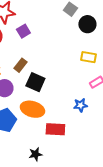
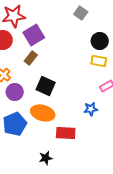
black circle: (87, 24) -> (100, 41), moved
purple square: (23, 31) -> (34, 35), size x1.5
brown rectangle: (20, 65) -> (31, 58), moved

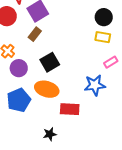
black square: (46, 86) -> (50, 62), turned 36
blue star: (91, 109) -> (95, 85), size x1.5

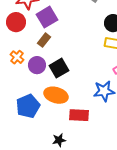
purple circle: (19, 68) -> (37, 65), moved

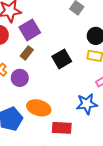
black square: (59, 68) -> (62, 59), moved

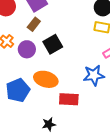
black square: (62, 59) -> (53, 44), moved

